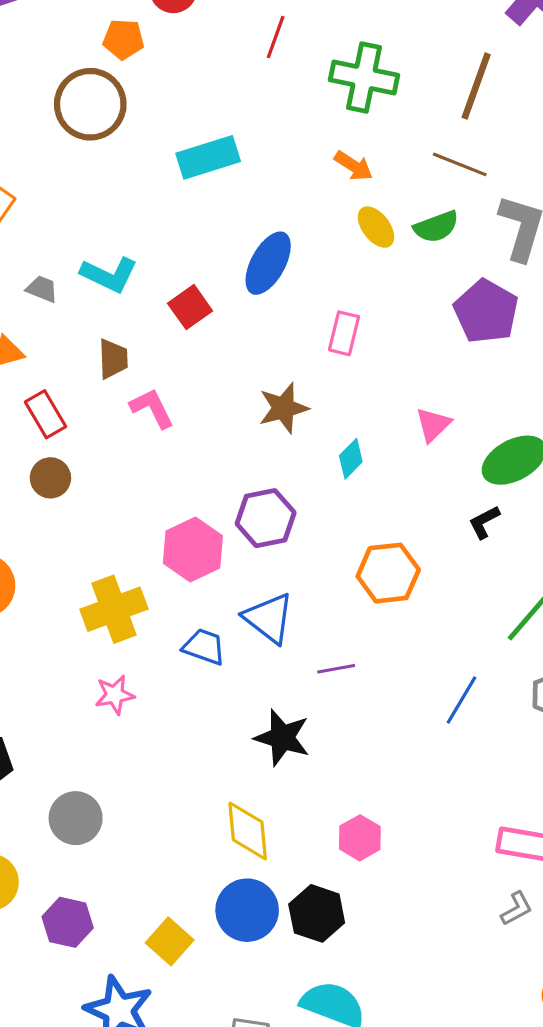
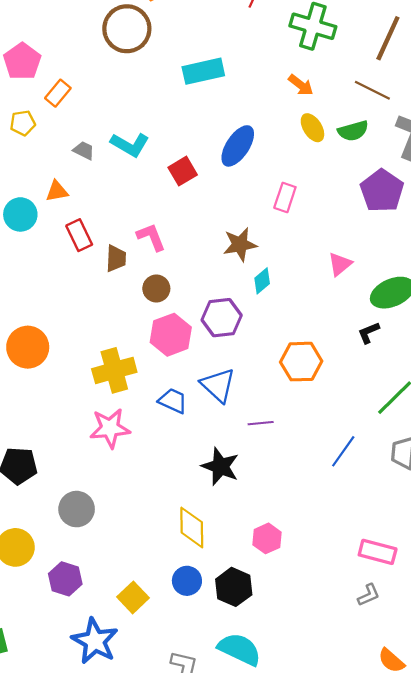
brown trapezoid: (113, 359) -> (116, 258), moved
cyan diamond: (351, 459) -> (262, 281), moved
brown circle: (50, 478) -> (156, 289), moved
pink star: (115, 695) -> (110, 428), size x1.5
blue circle: (247, 910) -> (187, 581), size x0.7

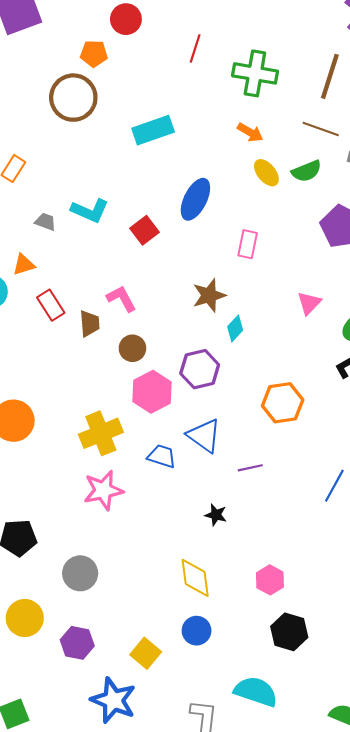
black star: (220, 466) -> (216, 515), size x0.6
black hexagon: (234, 587) -> (289, 632), moved

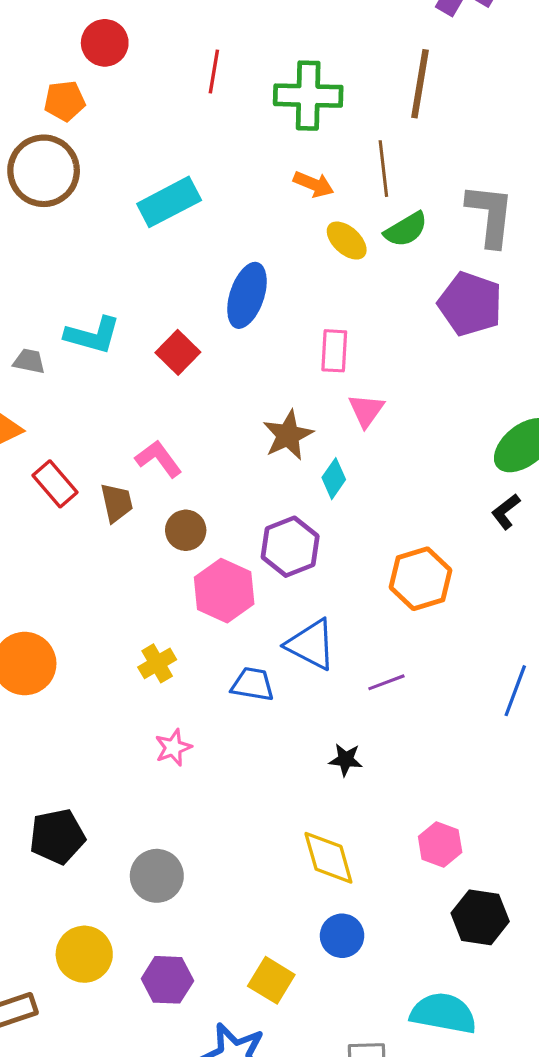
brown line: (321, 129) -> (383, 169), moved, turned 72
pink triangle: (309, 303) -> (366, 410), moved
yellow cross: (101, 433) -> (157, 663), size x0.6
pink star: (103, 490) -> (173, 748), size x0.6

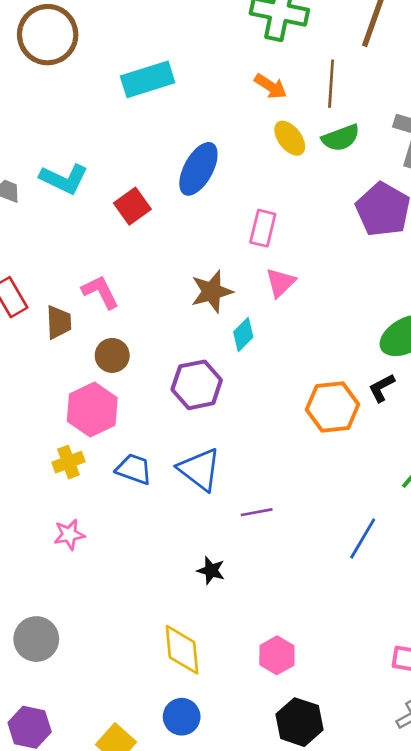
orange hexagon: (421, 579) -> (332, 407), moved
pink hexagon: (224, 591) -> (92, 410), moved
blue trapezoid: (253, 684) -> (134, 469), moved

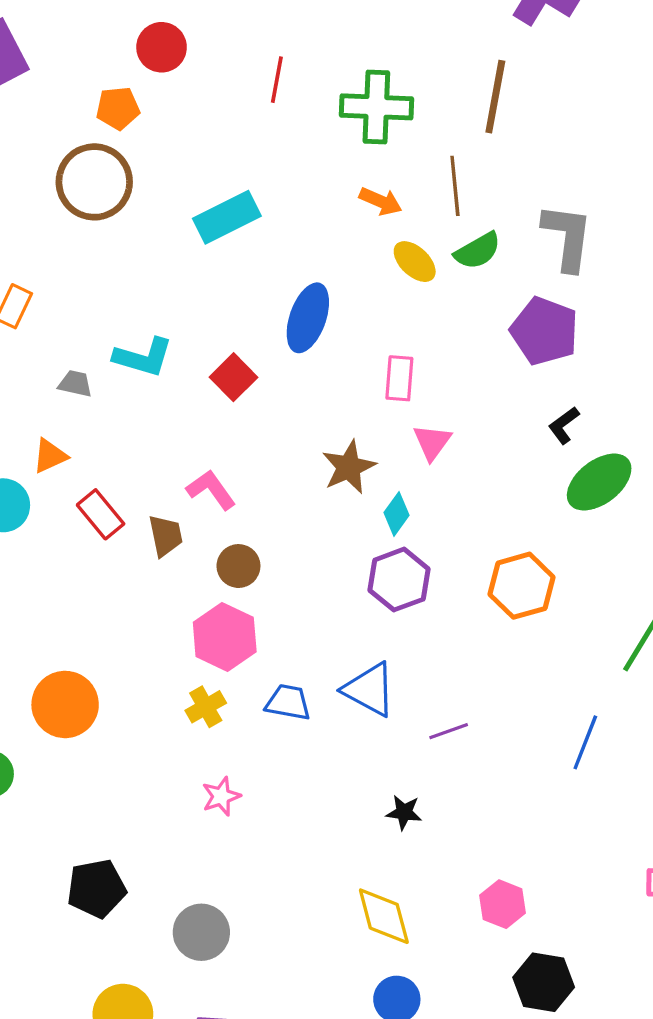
purple hexagon: (197, 385) -> (399, 580), moved
black L-shape: (382, 388) -> (564, 425), moved

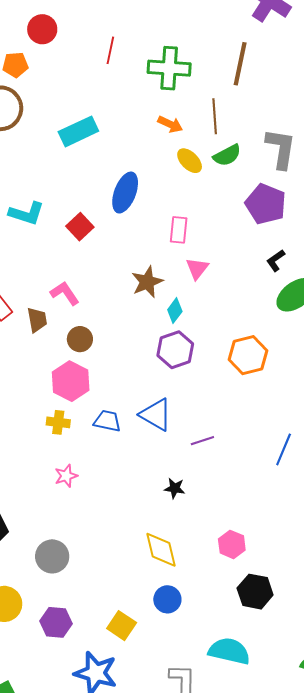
yellow cross: (206, 707) -> (58, 422), turned 35

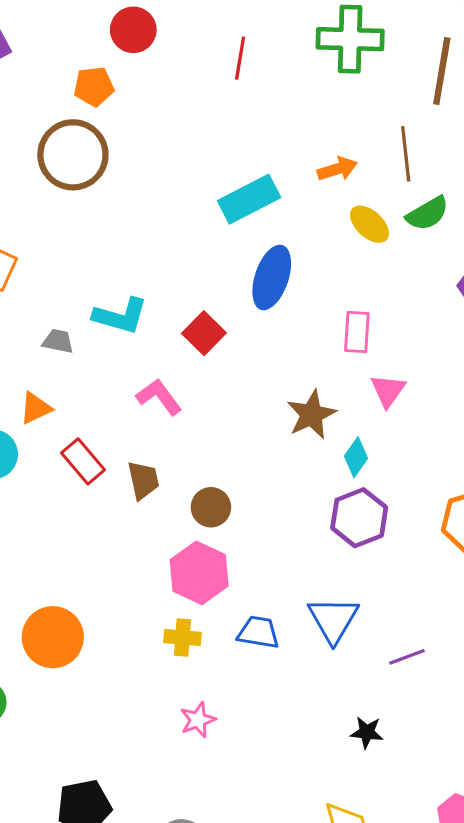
green cross: (169, 68) -> (350, 39), moved
orange arrow: (170, 124) -> (337, 169), turned -40
cyan rectangle: (78, 131) -> (249, 199), moved
pink L-shape: (65, 293) -> (159, 397), moved
blue triangle: (156, 415) -> (333, 619), turned 33

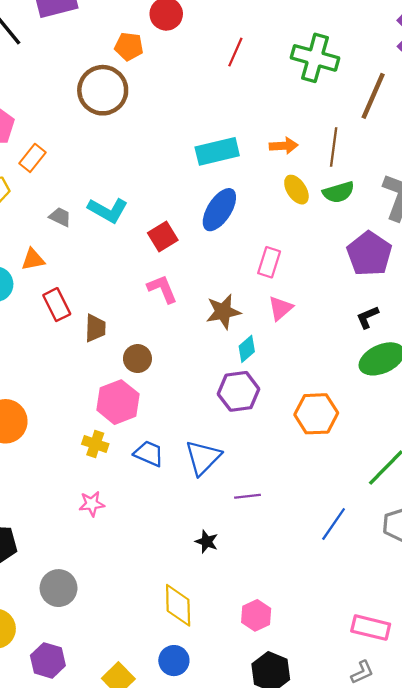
pink L-shape: (159, 397) -> (162, 289), moved

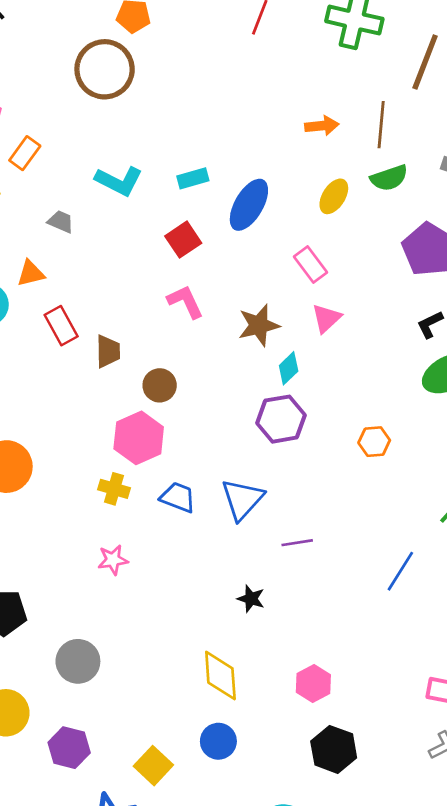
cyan rectangle: (217, 151) -> (193, 178), moved, size x0.6
yellow ellipse: (296, 190) -> (334, 196), moved, turned 68
cyan L-shape: (108, 210) -> (119, 181), moved
pink rectangle: (269, 262) -> (310, 264), turned -52
orange hexagon: (316, 414) -> (374, 442), size x0.6

